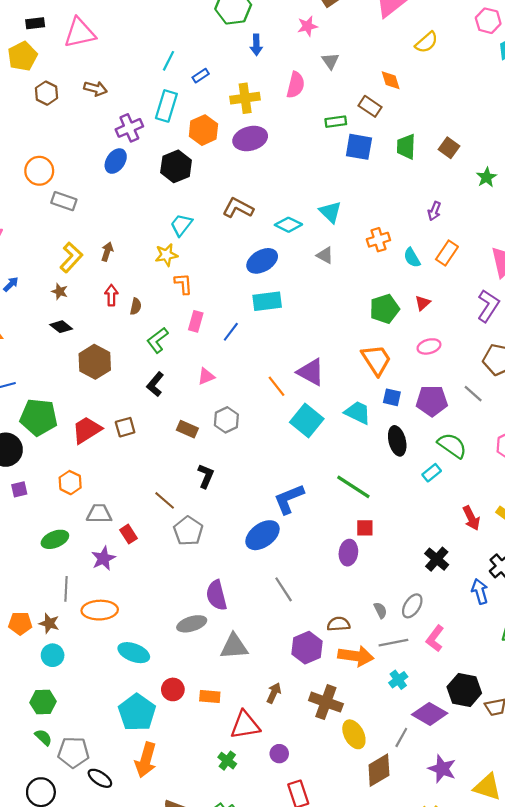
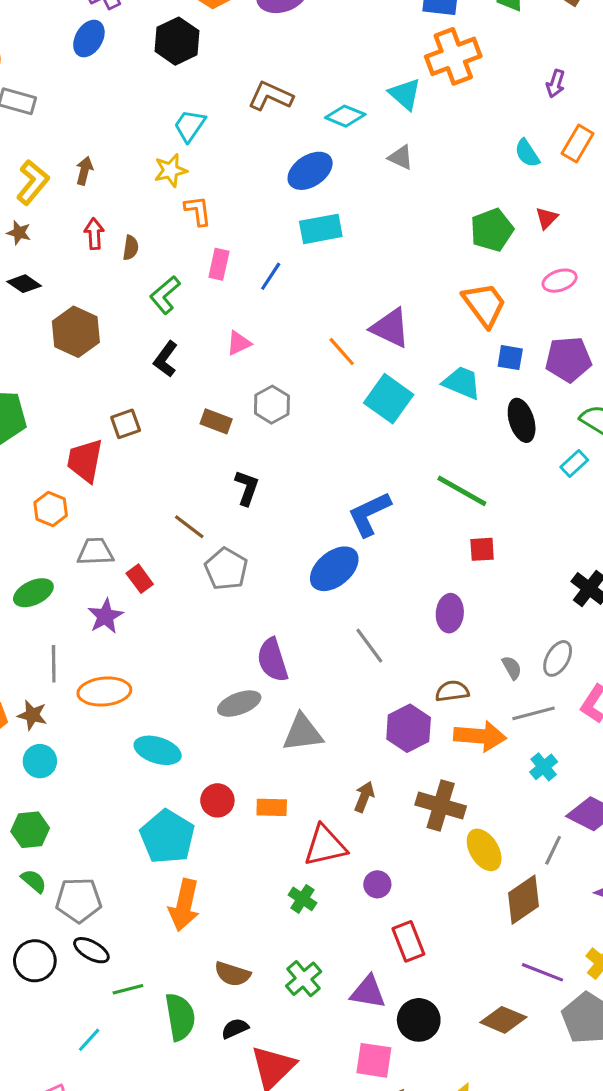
orange cross: (378, 240) -> (453, 56), moved, size x1.6
red trapezoid: (87, 430) -> (85, 461), moved, turned -44
purple ellipse: (348, 553) -> (450, 613), moved
black ellipse: (100, 778) -> (91, 950), moved

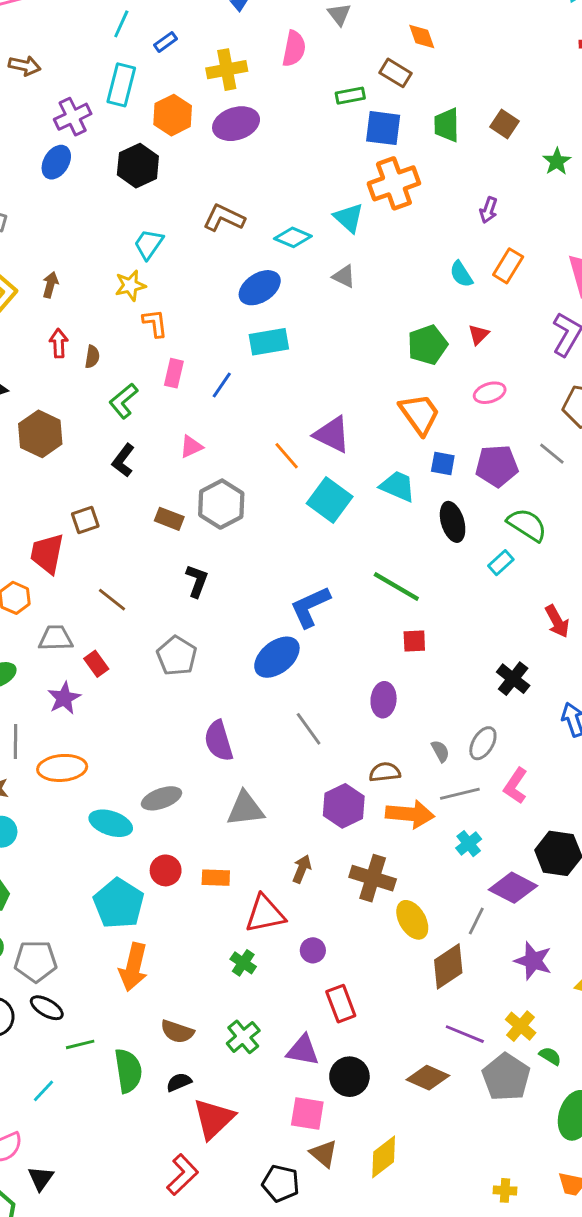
gray hexagon: (272, 405) -> (221, 504), size x1.4
brown line: (189, 527) -> (112, 600), moved
gray ellipse: (239, 704) -> (161, 798), moved

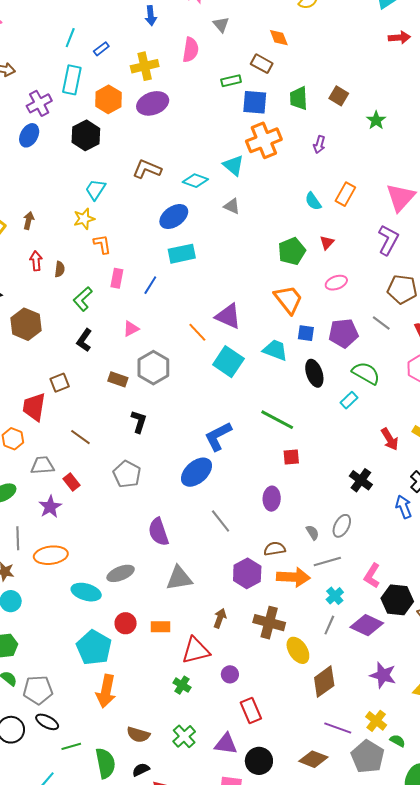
purple arrow: (488, 210) -> (319, 145), moved
pink L-shape: (516, 786) -> (372, 576), moved
gray line: (476, 921) -> (329, 625), moved

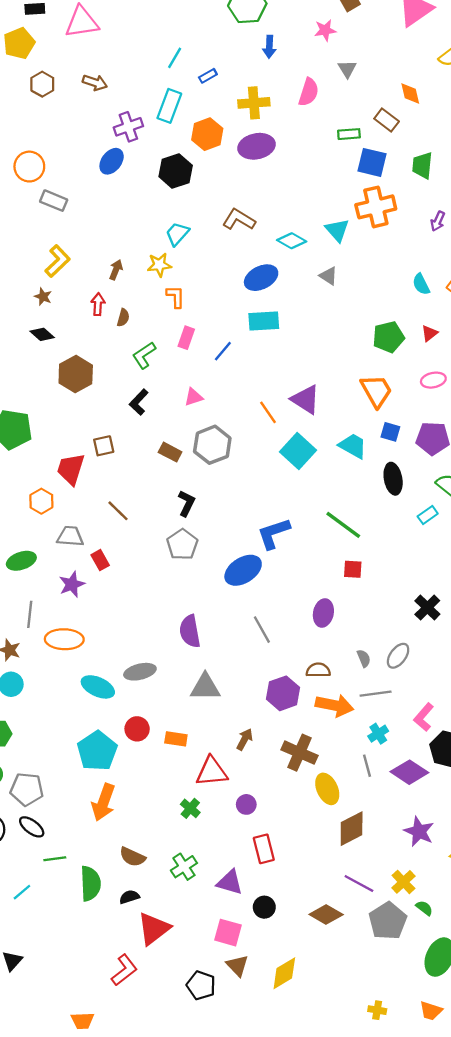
brown arrow: (29, 221) -> (116, 270), moved
gray pentagon: (127, 474) -> (182, 545), moved
gray line: (329, 625) -> (367, 766), turned -48
black circle: (259, 761) -> (264, 907), size x0.7

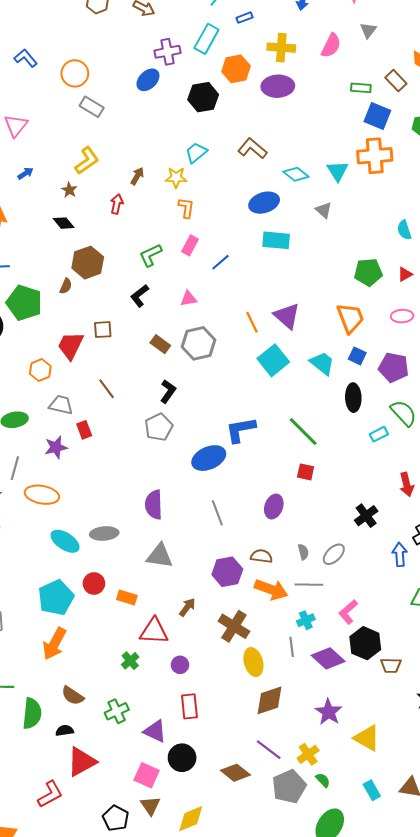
brown semicircle: (123, 318) -> (66, 286), moved
cyan rectangle: (264, 321) -> (276, 240), moved
black circle: (264, 907) -> (182, 758), size x1.4

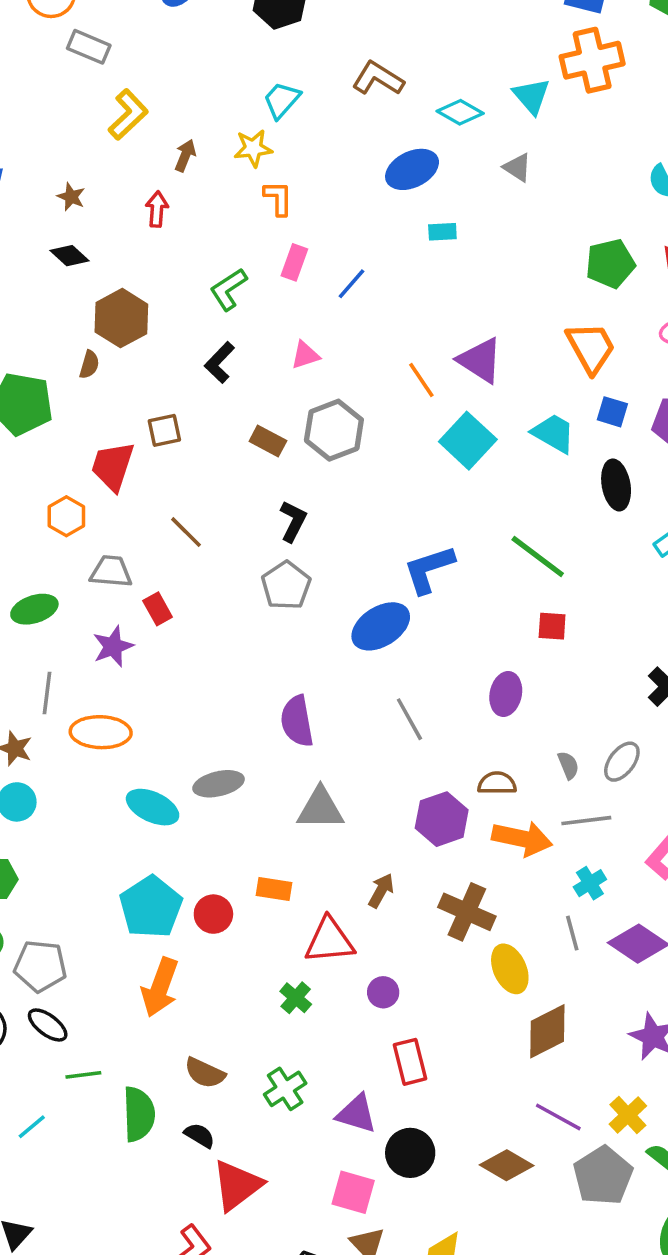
yellow L-shape: (87, 161) -> (128, 115), moved
cyan rectangle: (276, 240) -> (442, 232), size x0.6
red circle: (94, 583) -> (213, 914), moved
black semicircle: (65, 731) -> (200, 1135), turned 48

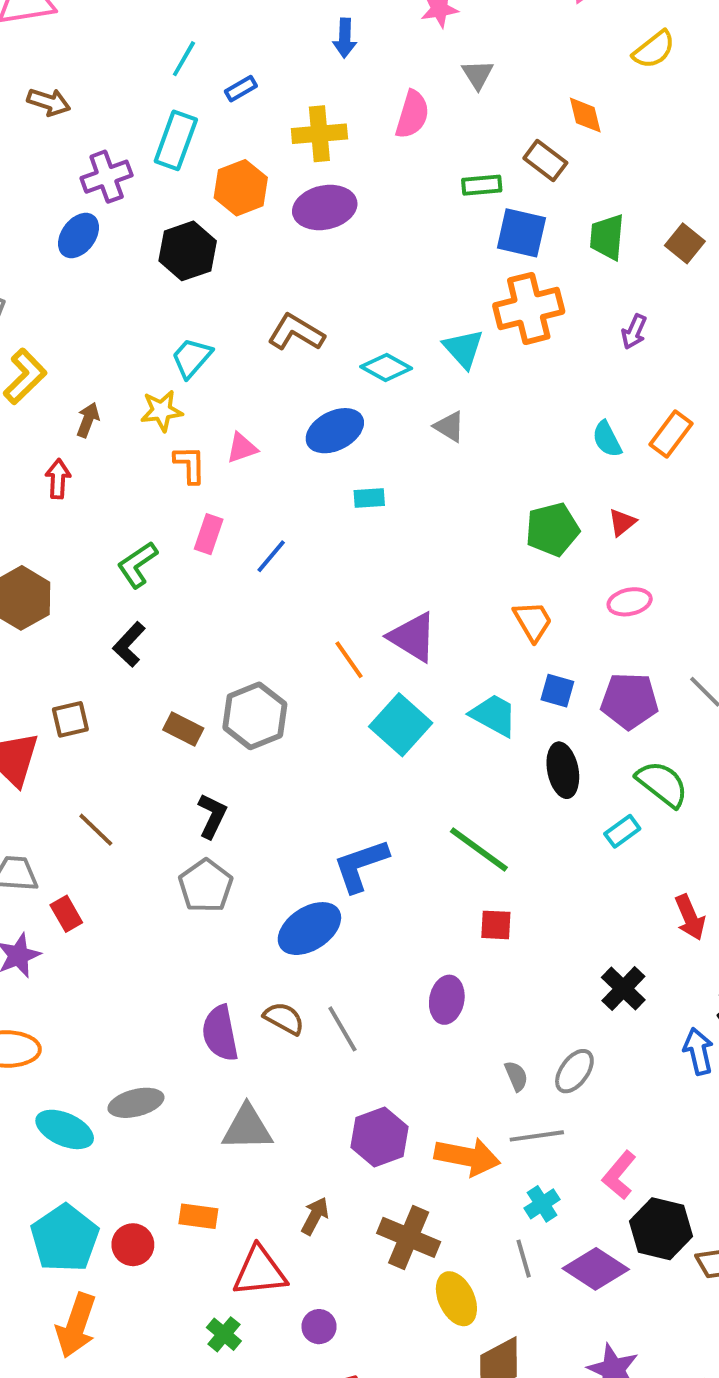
orange trapezoid: (591, 348) -> (533, 621), size x0.7
pink triangle: (305, 355) -> (242, 448), moved
brown semicircle: (497, 783) -> (284, 1018), moved, turned 30

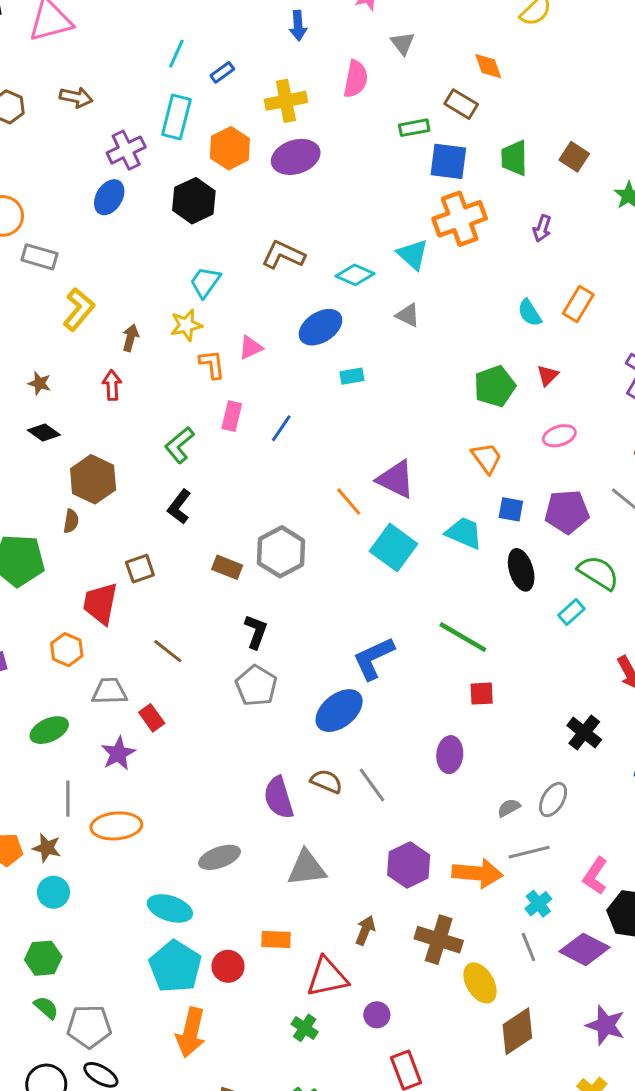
gray semicircle: (516, 1076) -> (509, 808), turned -90
cyan ellipse: (65, 1129) -> (170, 908), moved

